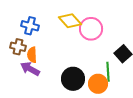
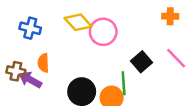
brown cross: (18, 47) -> (16, 71), moved
orange semicircle: (32, 55) -> (43, 63), moved

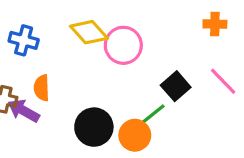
green line: (124, 83) -> (151, 116), turned 55

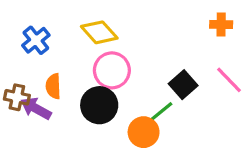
blue cross: (24, 40) -> (36, 40), turned 36
pink circle: (123, 45) -> (112, 70), moved
black circle: (94, 127) -> (99, 105), moved

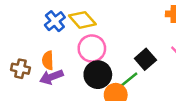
blue cross: (36, 40) -> (55, 21), moved
black circle: (99, 105) -> (98, 75), moved
purple arrow: (36, 108) -> (51, 77), moved, turned -50

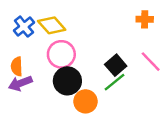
green line: (128, 81) -> (114, 82), moved

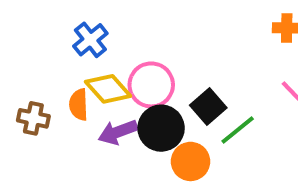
yellow diamond: (52, 25) -> (108, 89), moved
black square: (116, 65) -> (208, 107), moved
purple arrow: (20, 83) -> (118, 132), moved

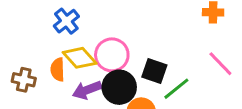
black square: (208, 107) -> (154, 71), turned -30

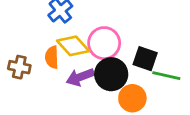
green line: (176, 89) -> (166, 76), turned 52

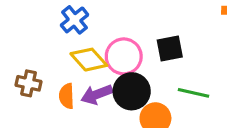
orange semicircle: (52, 57) -> (67, 96), moved
black square: (145, 59) -> (170, 48), moved, turned -30

